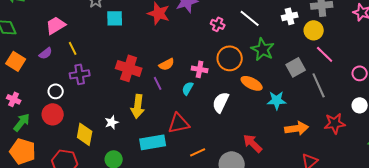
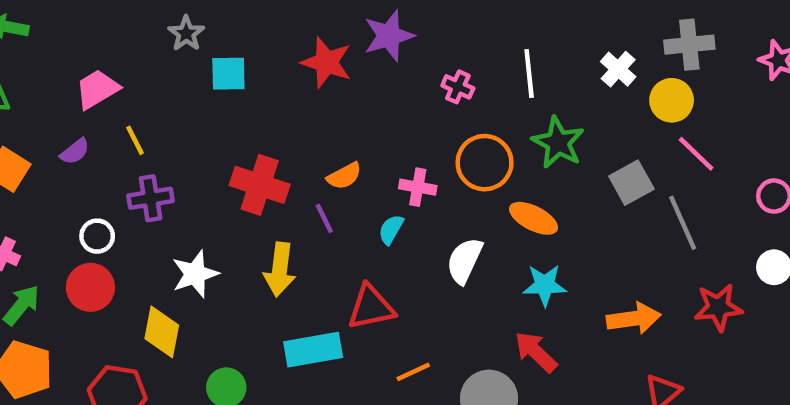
white cross: (290, 16) -> (618, 69), turned -35
white line: (250, 18) -> (529, 74), turned 45
cyan star: (277, 100) -> (545, 285), moved
white star: (112, 122) -> (195, 274), moved, size x1.5

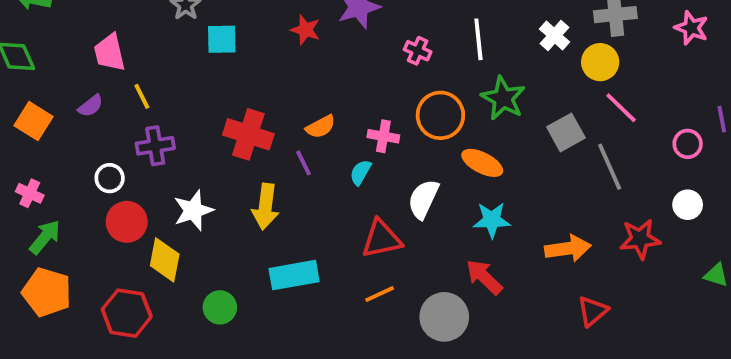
red star: (326, 62) -> (305, 30), size x0.7
pink trapezoid: (97, 89) -> (110, 53), turned -72
red circle: (90, 287) -> (127, 222), moved
red triangle: (371, 307) -> (381, 239), moved

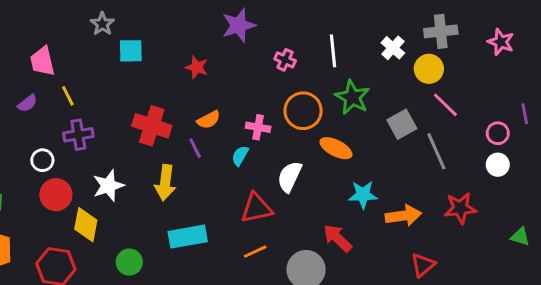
red star: (305, 30) -> (197, 67), moved
white circle: (688, 205) -> (498, 165), moved
cyan star: (492, 220) -> (363, 195), moved

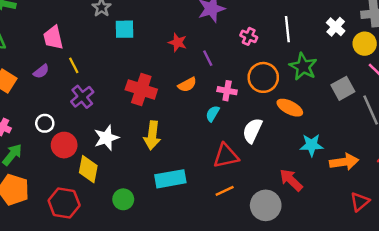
purple cross: (78, 135) -> (82, 97), turned -30
purple line: (195, 148) -> (208, 58), moved
white circle: (42, 160) -> (45, 123), moved

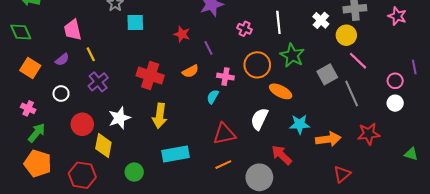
white circle: (45, 123) -> (61, 94), moved
white semicircle: (252, 131) -> (259, 119), moved

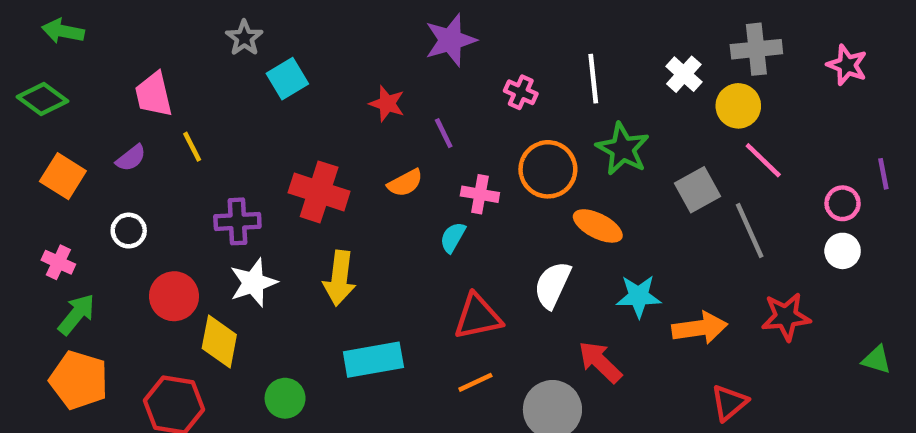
cyan square: (135, 22) -> (287, 79), turned -30
green diamond: (21, 32) -> (43, 99), turned -30
purple cross: (98, 82) -> (237, 221), moved, turned 36

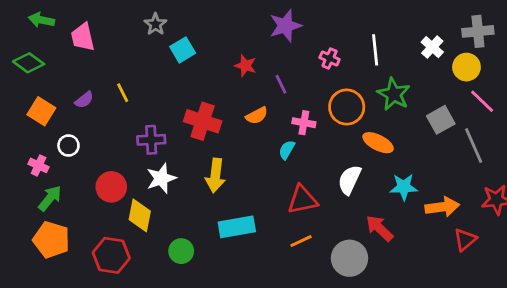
pink trapezoid: (154, 95) -> (83, 37), moved
white circle: (129, 231) -> (68, 146), moved
red triangle: (729, 403) -> (465, 240), moved

